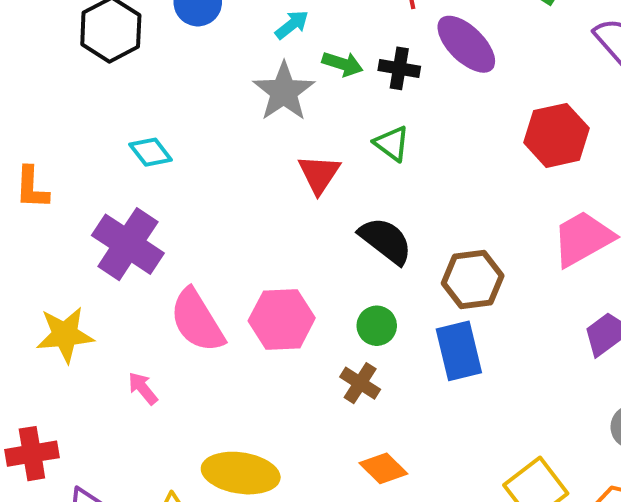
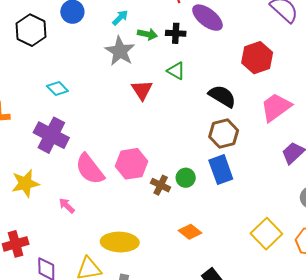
black semicircle: (386, 241) -> (222, 96), moved
green circle: (377, 326) -> (186, 178), moved
brown cross: (360, 383) -> (161, 185), moved

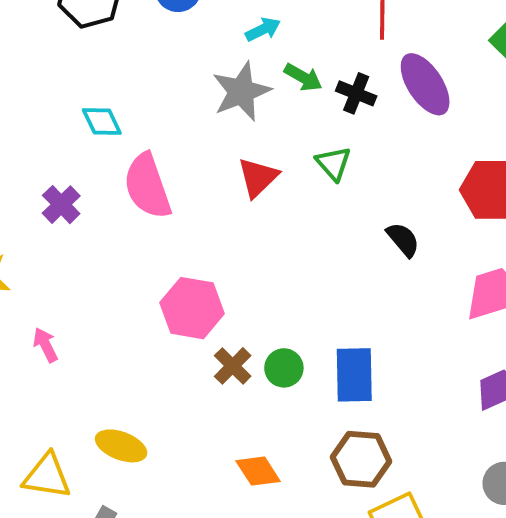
black semicircle: (222, 96) -> (403, 240), size x0.7
brown hexagon: (224, 134) -> (361, 459), moved
purple cross: (51, 135) -> (61, 205), size x0.6
pink semicircle: (90, 169) -> (147, 186), moved
yellow ellipse: (120, 242) -> (121, 446), size x0.7

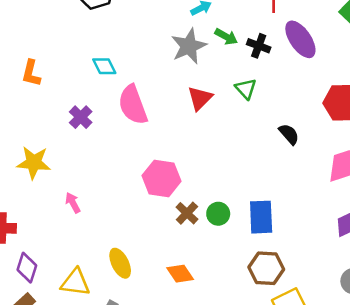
yellow ellipse: (121, 446) -> (120, 263), turned 44
orange diamond: (258, 471) -> (180, 274), moved

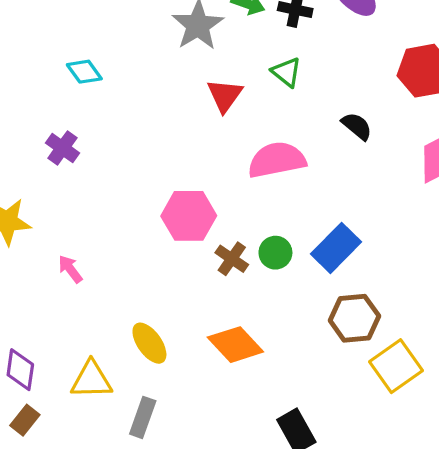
pink semicircle: (133, 105) -> (277, 160), moved, turned 108
blue rectangle: (261, 217) -> (336, 248), turned 56
orange diamond: (180, 274) -> (235, 345), size x1.4

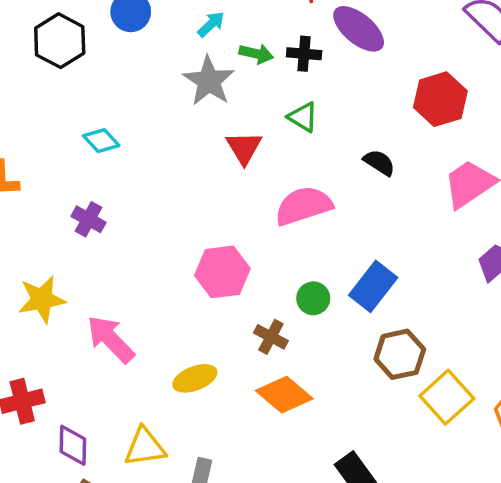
brown cross: (232, 259) -> (271, 337), moved
pink arrow: (70, 269) -> (111, 339), size x1.8
yellow ellipse: (149, 343) -> (195, 378), moved, turned -69

